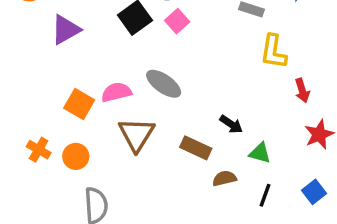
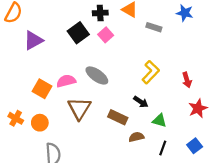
yellow L-shape: (273, 52) -> (151, 72), moved, turned -145

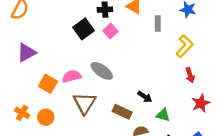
gray rectangle: (154, 27) -> (158, 24), turned 72
purple triangle: (33, 40) -> (26, 53), moved
yellow L-shape: (151, 72) -> (185, 46), moved

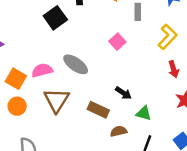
pink square: (110, 31) -> (117, 42), moved
orange circle: (46, 117) -> (17, 106), moved

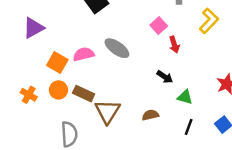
red arrow: (174, 69) -> (174, 45), moved
brown triangle: (56, 100) -> (107, 111), moved
brown rectangle: (98, 110) -> (84, 94), moved
brown semicircle: (119, 131) -> (150, 115), moved

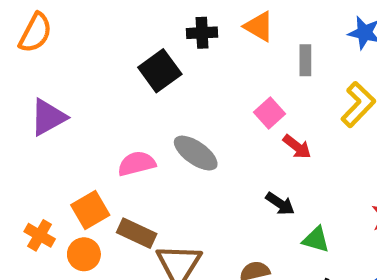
red arrow: (174, 45) -> (297, 147), turned -35
orange square: (57, 63) -> (90, 210), moved, turned 30
orange circle: (58, 90) -> (84, 254), moved

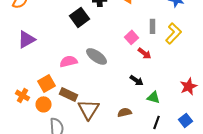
gray rectangle: (305, 60) -> (152, 26), moved

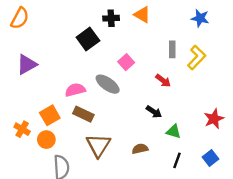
pink square: (132, 37) -> (126, 62), moved
brown rectangle: (68, 94) -> (83, 114), moved

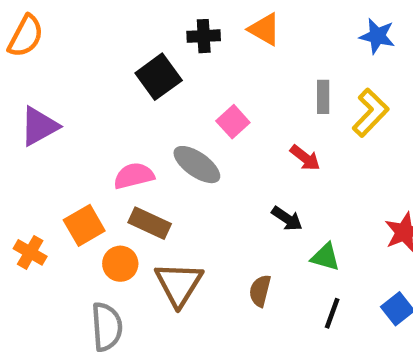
orange circle: (46, 140) -> (120, 264), moved
brown semicircle: (140, 149) -> (260, 291), turned -63

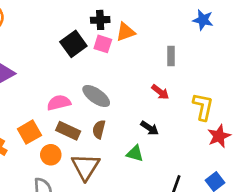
orange triangle: (265, 29) -> (126, 32), moved, turned -50
yellow L-shape: (370, 113) -> (203, 107), moved, turned -32
pink square: (233, 122) -> (103, 44), moved, turned -30
green triangle: (325, 257) -> (135, 153), moved
brown semicircle: (260, 291) -> (99, 129), moved

